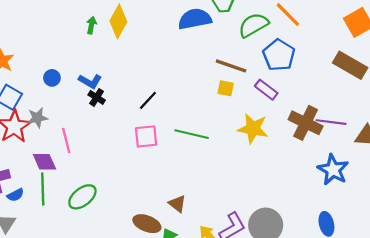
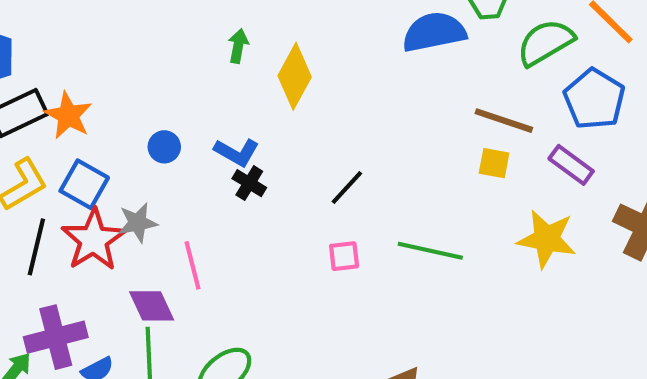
yellow diamond: (118, 21) -> (295, 76), moved
pink square: (146, 136) -> (344, 256), size x0.7

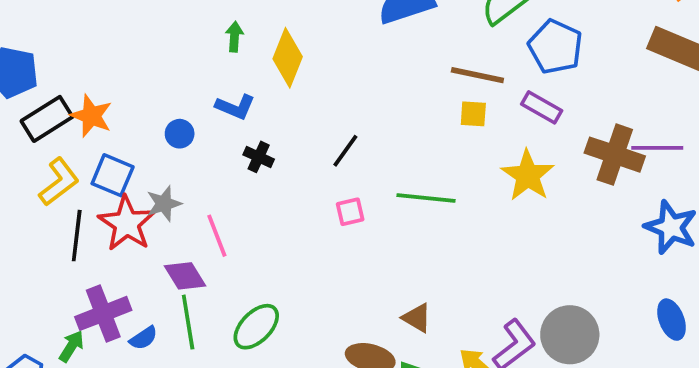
blue L-shape: (237, 152) -> (235, 107), moved
yellow star: (547, 239) -> (528, 175), turned 30

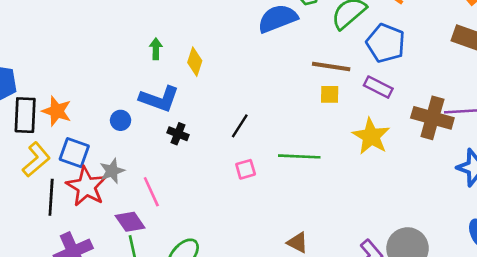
yellow diamond: (288, 58) -> (195, 62), size x0.7
blue L-shape: (235, 107) -> (159, 99), size x1.4
black rectangle: (47, 119) -> (25, 115), turned -52

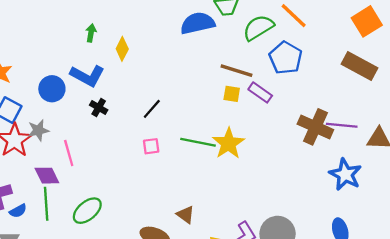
purple rectangle: (378, 87) -> (260, 92), moved
blue circle: (121, 120) -> (52, 89), size x1.5
yellow star: (371, 136) -> (229, 143), moved

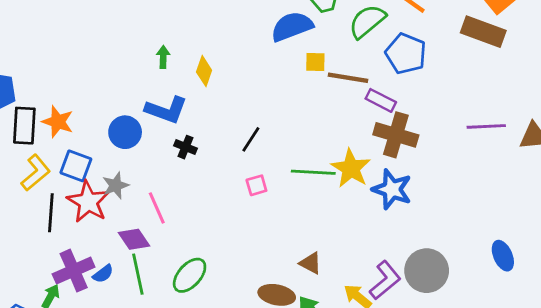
brown rectangle: (360, 66) -> (483, 32), moved
yellow square: (232, 94) -> (315, 62), moved
brown cross: (315, 127) -> (396, 135), moved
blue star: (345, 174) -> (392, 189), moved
blue semicircle: (18, 211) -> (103, 274), moved

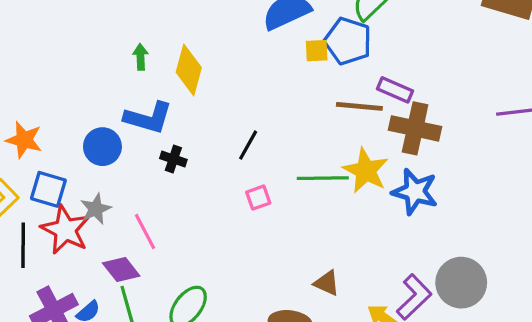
blue pentagon: (406, 54) -> (348, 41), moved
yellow diamond: (204, 71) -> (189, 70), size x1.4
brown line: (348, 78) -> (359, 106), moved

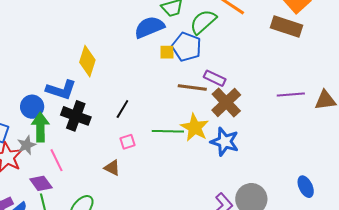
green arrow: (141, 57) -> (40, 127), moved, size x1.8
brown cross: (415, 128) -> (226, 102), turned 32
black cross: (173, 159) -> (76, 116), size x1.8
brown triangle: (327, 283) -> (112, 168), moved

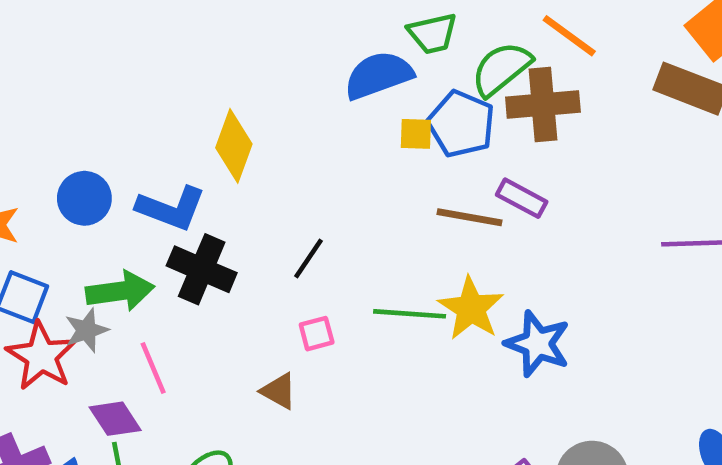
brown cross: (226, 102) -> (543, 105), moved, turned 36
blue circle: (32, 107) -> (84, 198), moved
green arrow: (40, 127) -> (120, 291), turned 80

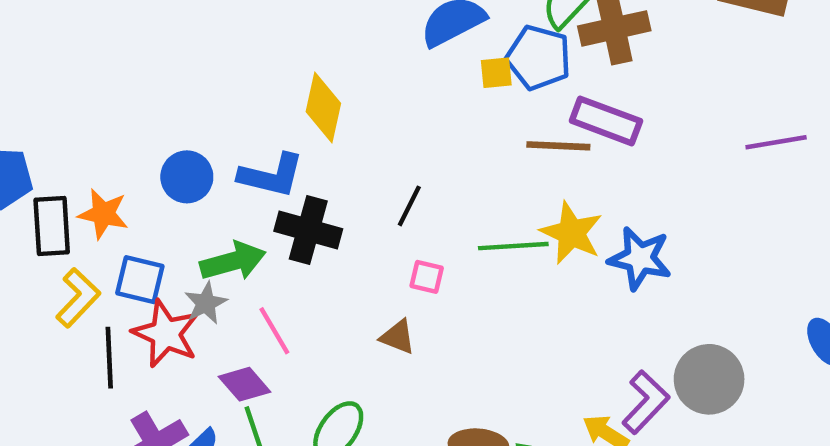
purple rectangle: (522, 198) -> (606, 121), size x1.4
pink square: (317, 334) -> (427, 277), turned 36

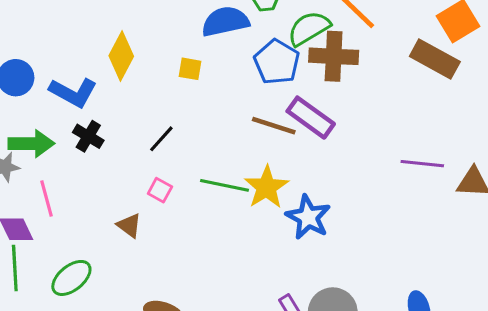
yellow square: (496, 73) -> (190, 69), moved
black cross: (308, 230) -> (88, 136), size x0.7

